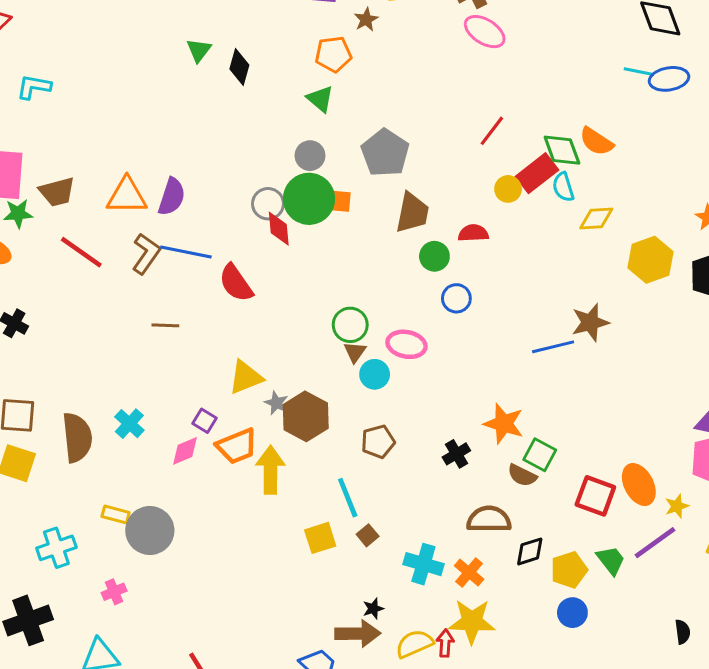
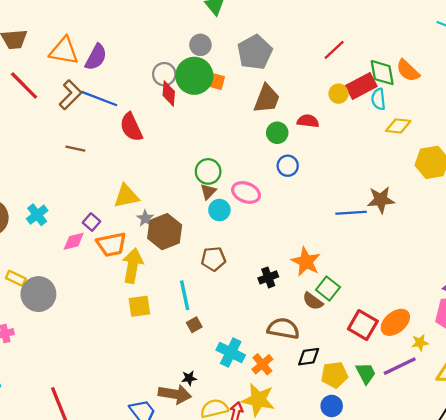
orange ellipse: (639, 485) -> (395, 322), turned 68
yellow square: (320, 538) -> (139, 306), moved

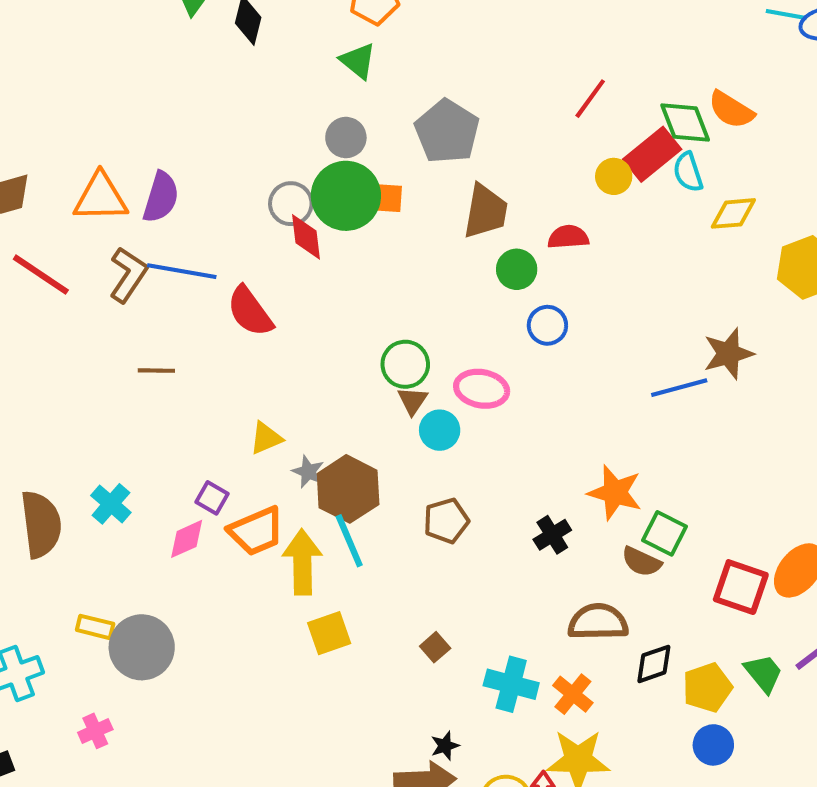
yellow triangle: (126, 196) -> (266, 438), size x0.7
cyan line: (185, 295) -> (349, 541), moved

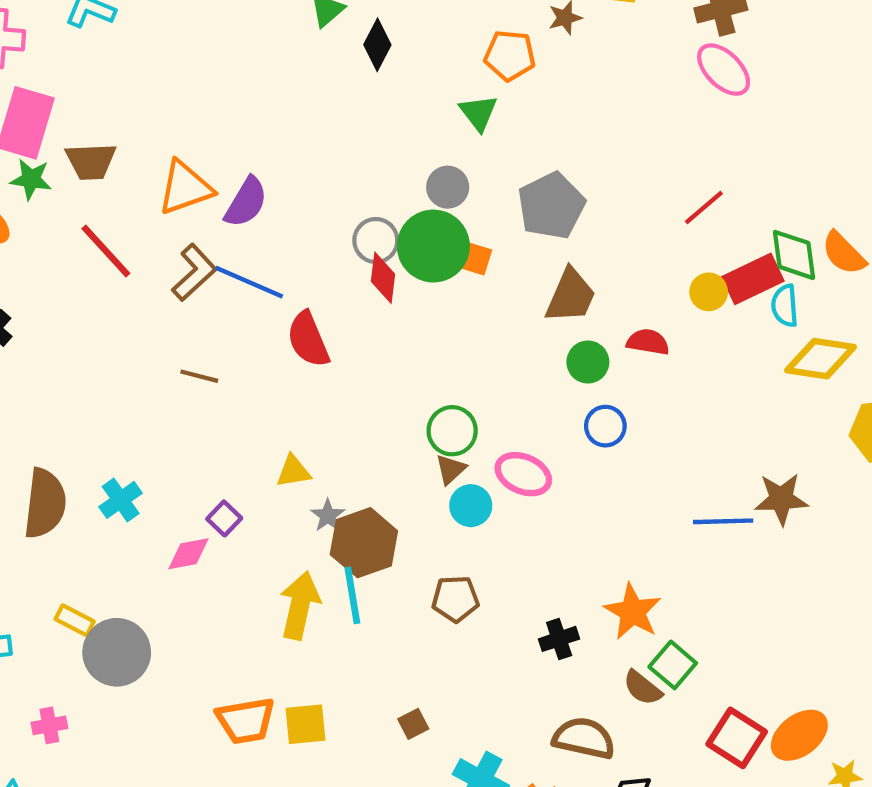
orange triangle: (101, 197) -> (185, 188), turned -32
yellow diamond: (733, 213) -> (821, 359), size x1.4
orange trapezoid: (256, 531) -> (246, 721), moved
yellow square: (329, 633) -> (306, 724), moved

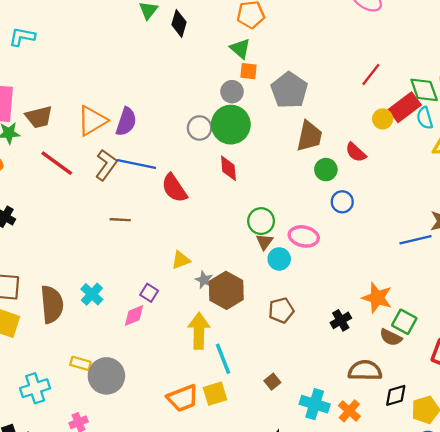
orange square: (475, 259) -> (249, 71), moved
red diamond: (383, 278) -> (228, 168), moved
red semicircle: (648, 342) -> (356, 152), turned -135
cyan line: (352, 595) -> (223, 359), moved

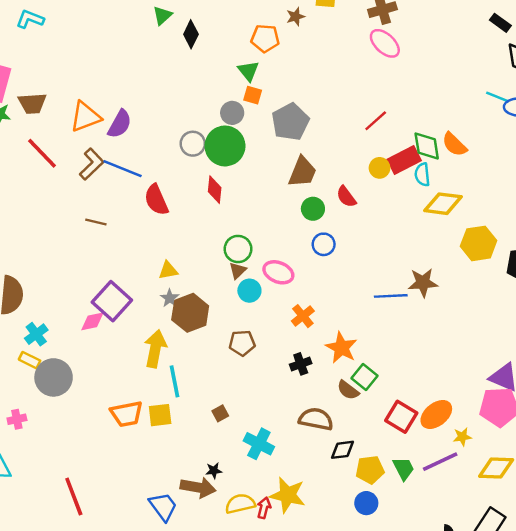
yellow triangle: (181, 260) -> (168, 270), moved
purple square: (149, 293) -> (112, 301), size x2.0
cyan cross: (92, 294) -> (36, 334), moved
orange cross: (349, 411) -> (303, 316), moved

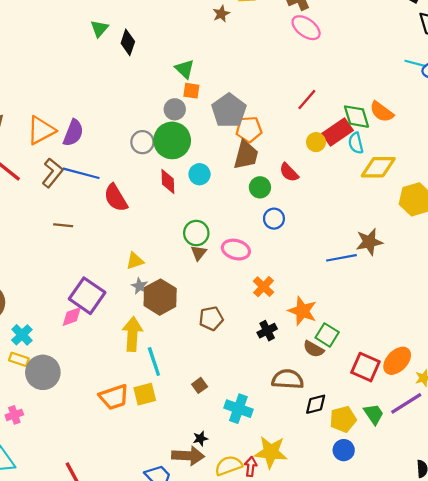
orange pentagon: (265, 38) -> (249, 129), moved
cyan circle: (249, 291) -> (200, 174), moved

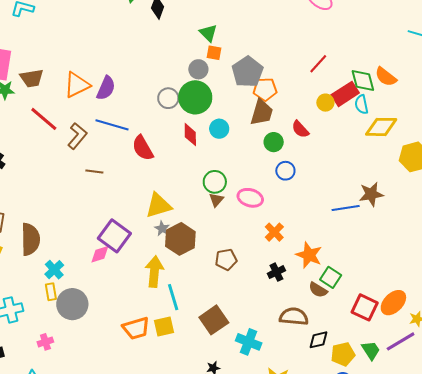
brown L-shape: (52, 173) -> (77, 136), moved
yellow triangle: (135, 261) -> (158, 206), size x1.6
yellow rectangle: (19, 359) -> (51, 292), turned 60
brown square: (200, 385) -> (214, 320), size x2.0

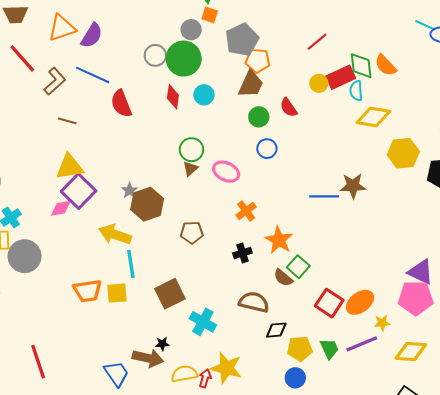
yellow triangle: (158, 206) -> (70, 167), moved
yellow arrow: (154, 272) -> (115, 234), turned -84

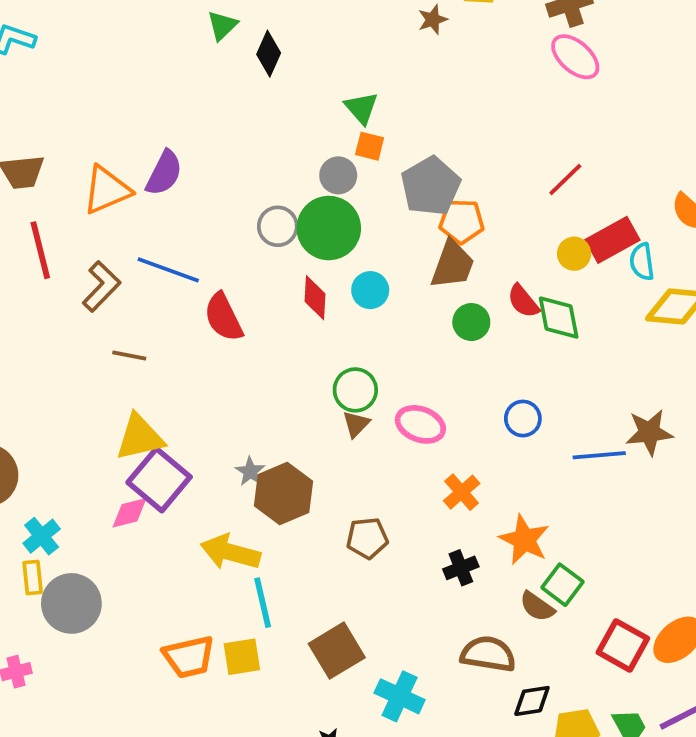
purple semicircle: (92, 36) -> (164, 173), moved
red line: (22, 59) -> (40, 250), turned 32
green diamond: (361, 66) -> (559, 318), moved
blue circle: (267, 149) -> (523, 419), moved

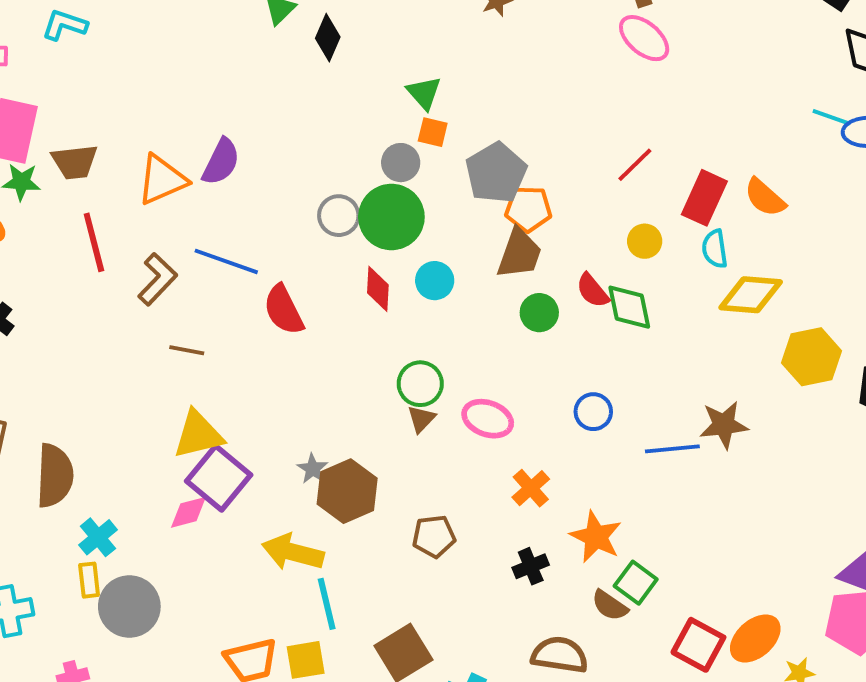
red rectangle: (612, 240) -> (704, 198), moved, turned -36

